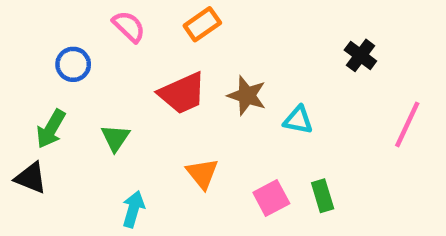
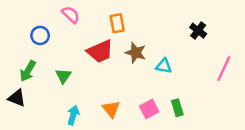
orange rectangle: (202, 24) -> (117, 23), moved, turned -66
orange triangle: (202, 173) -> (111, 109), moved

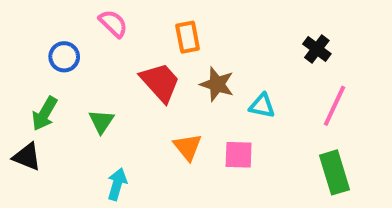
red trapezoid: (100, 51) -> (160, 82), turned -108
pink line: (224, 69) -> (335, 106), moved
green rectangle: (177, 108) -> (335, 172), moved, size x1.5
orange triangle: (111, 109) -> (188, 147), moved
pink square: (149, 109) -> (239, 155), moved, turned 30

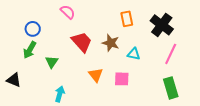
pink semicircle: (113, 23) -> (68, 12), moved
orange rectangle: (188, 37) -> (127, 19), moved
black cross: (317, 49) -> (162, 25), size x1.6
green arrow: (45, 114) -> (30, 50), moved

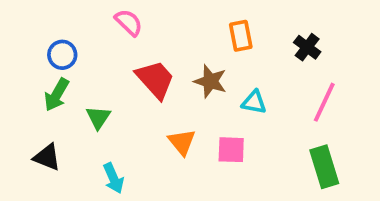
black cross: (162, 25) -> (307, 47), size x0.6
black triangle: (14, 80) -> (47, 157), moved
cyan arrow: (60, 94) -> (114, 178), turned 140

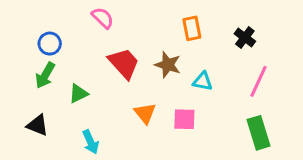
green triangle: (98, 117) -> (78, 93), turned 30

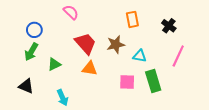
brown star: (168, 65) -> (116, 44), turned -30
orange triangle: (145, 113) -> (90, 68), moved, turned -42
green rectangle: (259, 133) -> (153, 81), moved

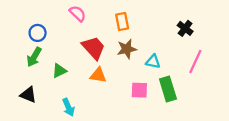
orange rectangle: (132, 19) -> (122, 22), moved

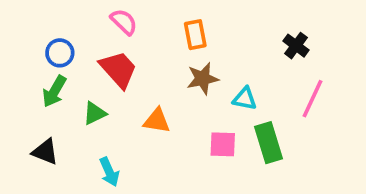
red trapezoid: (94, 48) -> (118, 69), moved

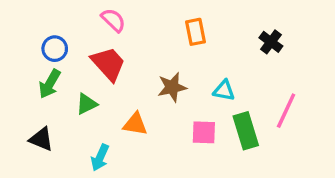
orange rectangle: (195, 35) -> (196, 32), moved
brown star: (203, 79) -> (172, 87), moved
pink line: (312, 99) -> (286, 111), moved
orange triangle: (157, 121) -> (135, 124), moved
cyan arrow: (109, 172) -> (100, 158), turned 48

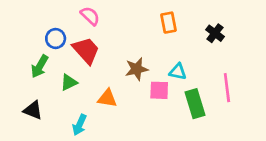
orange rectangle: (196, 32) -> (168, 23), moved
blue circle: (55, 49) -> (56, 38), moved
pink line: (286, 111) -> (227, 88), turned -32
pink square: (204, 132) -> (159, 90), moved

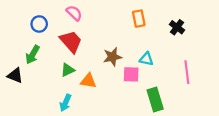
blue circle: (56, 38) -> (39, 24), moved
green triangle: (69, 82) -> (68, 70), moved
green rectangle: (195, 104) -> (155, 99), moved
black triangle: (33, 110) -> (15, 75), moved

